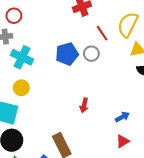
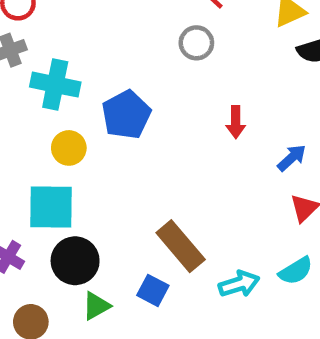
blue pentagon: (67, 54) -> (126, 115), moved
red arrow: (84, 105) -> (236, 122), moved

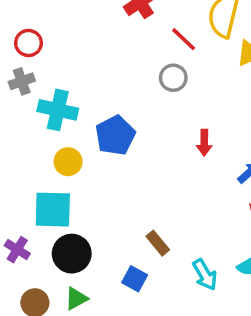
brown rectangle: (181, 246) -> (158, 243), size x0.6
cyan arrow: (239, 284) -> (205, 275), turned 76
green triangle: (96, 306) -> (76, 298), moved

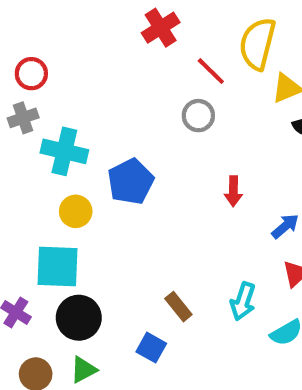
cyan arrow: (205, 275) -> (243, 301), moved, turned 48

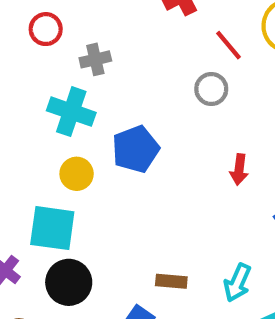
gray cross: (23, 118) -> (95, 59), moved
brown rectangle: (178, 307) -> (171, 281), turned -52

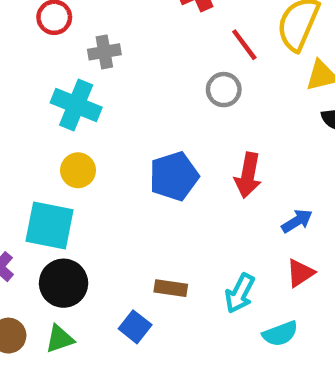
blue pentagon: (136, 149) -> (174, 176), moved
red arrow: (239, 170) -> (248, 175), size x1.4

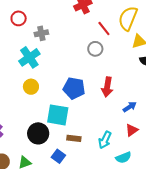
cyan cross: (76, 105) -> (29, 57), turned 35
blue pentagon: (174, 176) -> (74, 88), turned 30
cyan square: (50, 226) -> (58, 115), moved
black circle: (64, 283) -> (38, 133), moved

